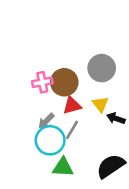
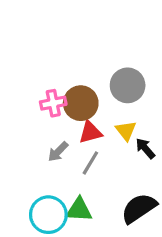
black arrow: (116, 118) -> (145, 148), turned 30
cyan circle: (50, 140) -> (48, 215), moved

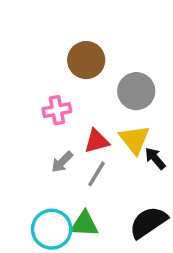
brown circle: (81, 103) -> (86, 60), moved
yellow triangle: (126, 131) -> (134, 139), size x1.4

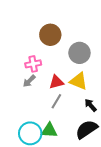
yellow triangle: (134, 139) -> (78, 81), turned -30
black arrow: (155, 158) -> (91, 105), moved
gray arrow: (62, 162) -> (29, 81), moved

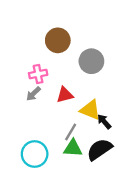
yellow triangle: (78, 81) -> (90, 110), moved
gray line: (56, 101) -> (71, 132), moved
green triangle: (49, 130) -> (73, 148), moved

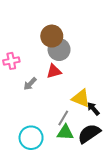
gray circle: (91, 61) -> (59, 50), moved
pink cross: (38, 74) -> (11, 61), moved
red triangle: (65, 95) -> (54, 71), moved

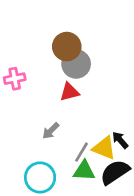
gray arrow: (30, 84) -> (51, 131), moved
yellow triangle: (81, 98) -> (104, 148), moved

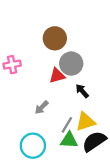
gray circle: (76, 64) -> (71, 64), moved
black arrow: (120, 140) -> (82, 91), moved
yellow triangle: (104, 148) -> (85, 122), turned -40

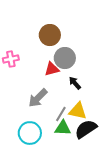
gray arrow: (42, 107) -> (38, 98), size x1.5
yellow triangle: (85, 122) -> (78, 111), turned 30

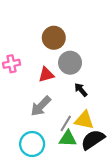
red triangle: (52, 69) -> (46, 75), moved

